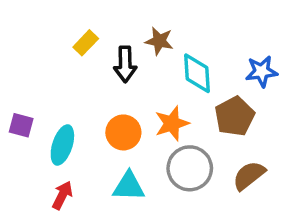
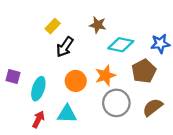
black arrow: (125, 64) -> (65, 47), moved, turned 35
cyan diamond: (197, 73) -> (121, 45), turned -75
cyan triangle: (129, 186) -> (67, 114), moved

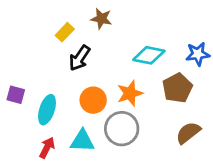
brown star: (98, 25) -> (101, 19), moved
gray circle: (116, 103) -> (122, 129), moved

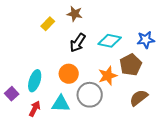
black arrow: (80, 58) -> (78, 43), moved
orange star: (130, 93) -> (108, 76), moved
purple square: (16, 95) -> (12, 94), moved, turned 32

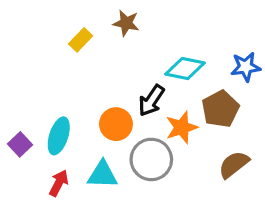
black arrow: (78, 43) -> (151, 101), moved
purple square: (12, 94) -> (20, 144), moved

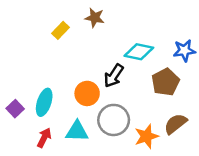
orange star: (182, 127) -> (146, 136), moved

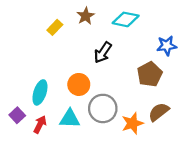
brown star: (95, 18) -> (86, 16), turned 30
cyan diamond: (139, 52) -> (126, 19), moved
black arrow: (114, 76) -> (103, 53), moved
purple square: (15, 109) -> (17, 115), moved

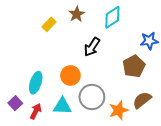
cyan diamond: (126, 19) -> (112, 17), turned -45

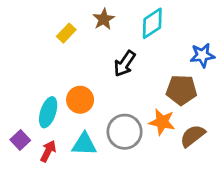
brown pentagon: (134, 66) -> (182, 90), turned 30
orange circle: (70, 76) -> (80, 100), moved
orange star: (119, 110) -> (162, 122), moved, turned 30

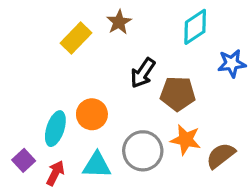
cyan diamond: (152, 23) -> (195, 27), moved
yellow rectangle: (66, 33) -> (76, 38), size x1.4
brown pentagon: (182, 90) -> (178, 94), moved

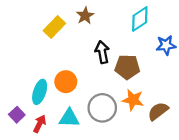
black arrow: (143, 73) -> (102, 52), turned 135

